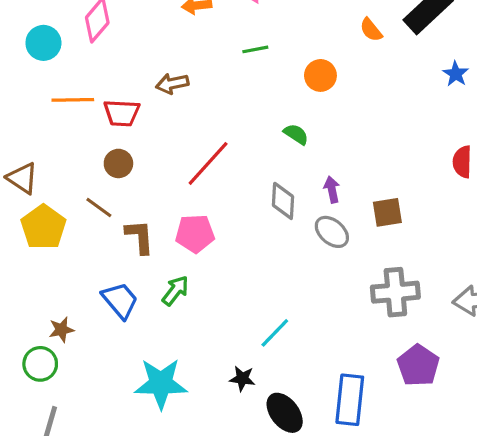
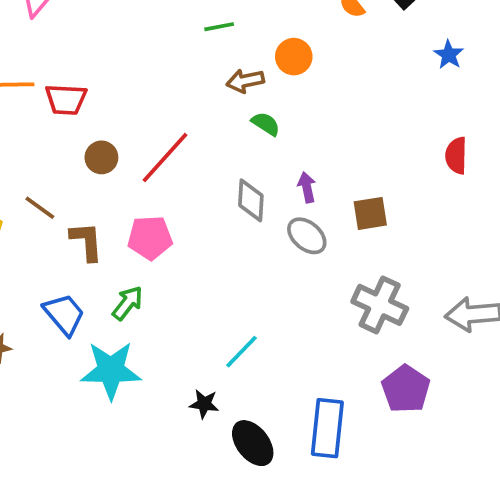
brown arrow: (172, 84) -> (245, 81), moved
brown circle: (118, 163) -> (101, 157), moved
gray cross: (395, 292) -> (380, 305), turned 30
cyan star: (161, 383) -> (111, 370), moved

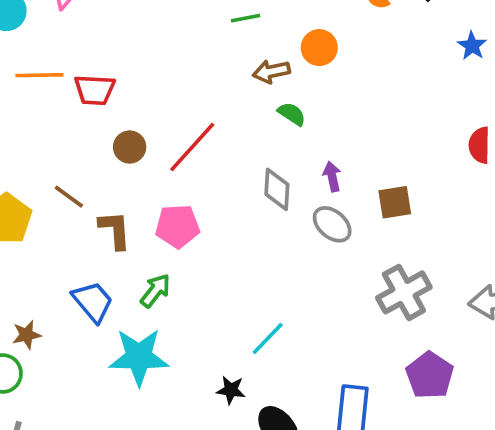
gray cross: (380, 305) -> (404, 292), turned 36

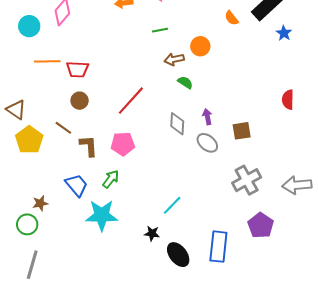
blue star: (472, 46) -> (284, 33), moved
brown circle: (130, 147) -> (80, 101), moved

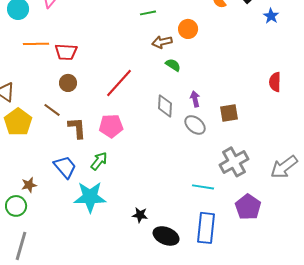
gray arrow: (297, 185) -> (284, 167), turned -32
cyan line: (172, 205) -> (203, 187), moved, turned 55
black ellipse: (178, 255) -> (166, 236), turned -30

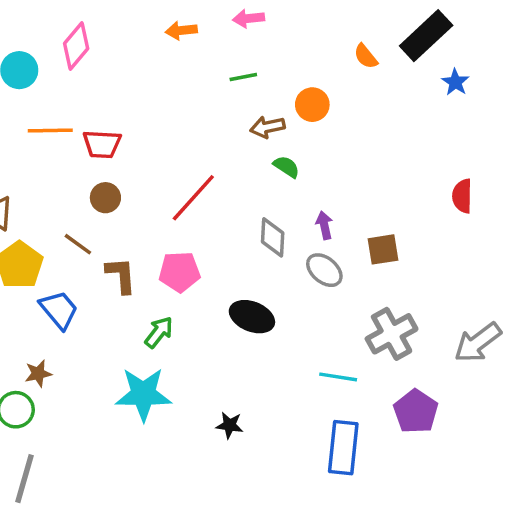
blue trapezoid: (65, 167) -> (59, 310), moved
black ellipse: (166, 236) -> (252, 317), moved

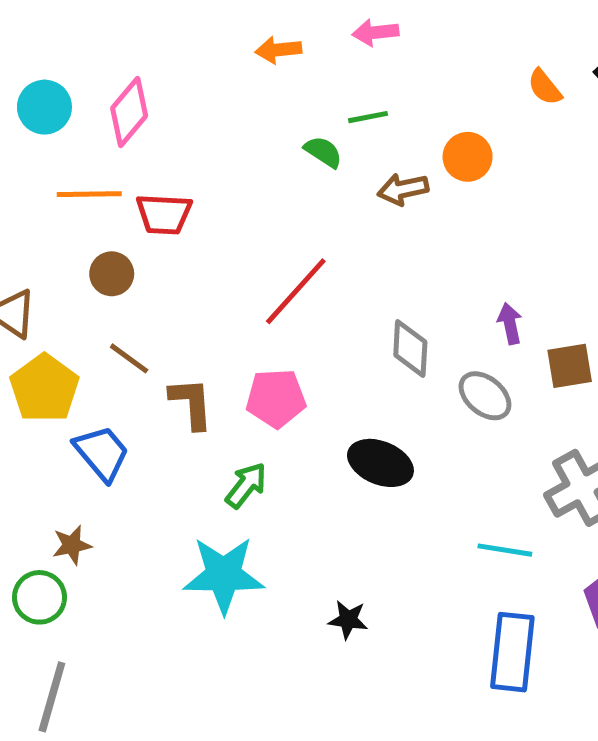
pink diamond: (76, 46) -> (129, 112), moved
green semicircle: (286, 167) -> (323, 152), moved
brown circle: (105, 198) -> (112, 274), moved
purple arrow: (324, 225) -> (510, 324), moved

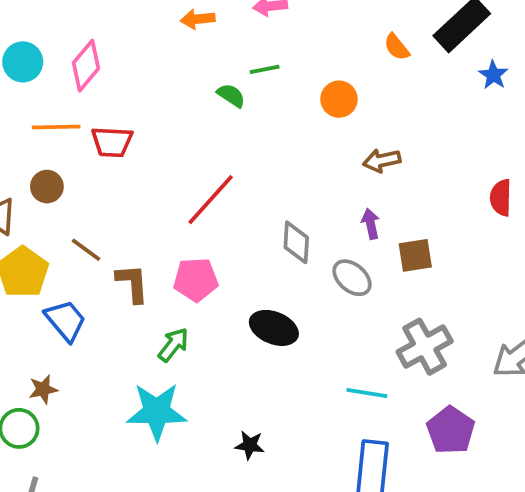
brown arrow: (403, 189) -> (382, 161), moved
brown circle: (112, 274) -> (47, 187), moved

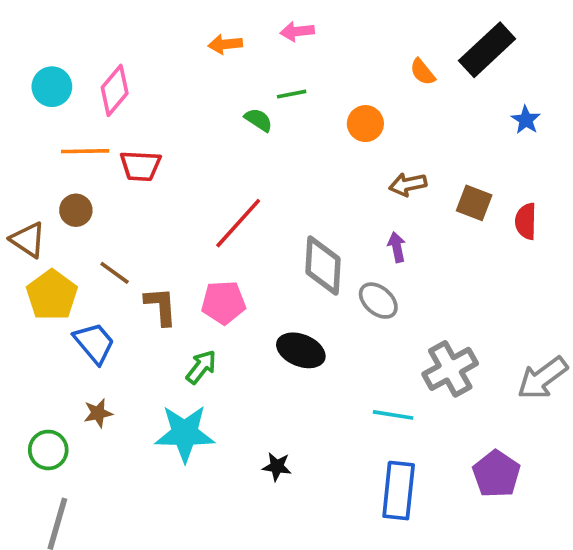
blue star: (493, 75) -> (526, 120), moved
gray diamond: (296, 242) -> (323, 266), size x1.4
brown square: (415, 255) -> (474, 203), moved, turned 30
brown star: (43, 389) -> (98, 413), moved
purple pentagon: (451, 430) -> (496, 474), moved

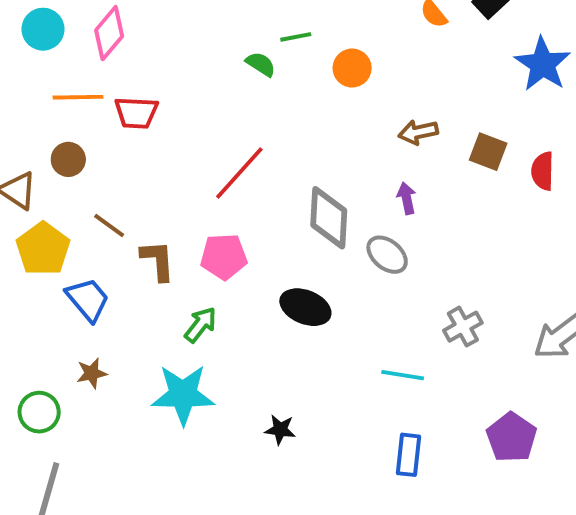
blue star: (526, 120) -> (543, 64), size x1.8
orange circle: (365, 124) -> (352, 68), moved
gray cross: (450, 369) -> (463, 327), size x0.7
blue rectangle: (399, 491) -> (408, 455), size x0.7

